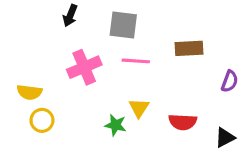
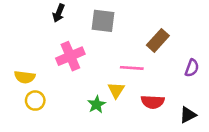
brown rectangle: (189, 48) -> (158, 40), turned -45
pink line: (136, 61) -> (132, 68), moved
green star: (115, 125) -> (97, 104), turned 30

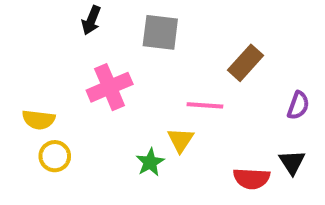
red semicircle: (153, 102) -> (252, 178), moved
black triangle: (188, 115) -> (292, 162), moved, turned -36

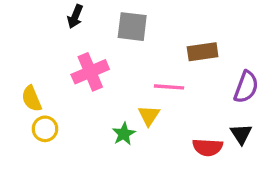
brown rectangle: (245, 63) -> (203, 52), turned 40
purple semicircle: (298, 105) -> (246, 87), size x1.4
yellow semicircle: (39, 120) -> (32, 99), turned 60

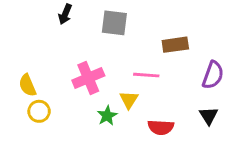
pink cross: (90, 72) -> (88, 78), moved
red semicircle: (208, 147) -> (161, 127), moved

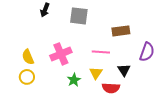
yellow semicircle: (27, 85) -> (28, 57), moved
yellow triangle: (129, 100) -> (96, 73), moved
black triangle: (209, 116) -> (124, 70), moved

